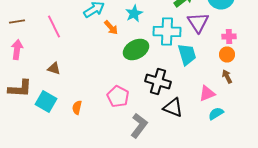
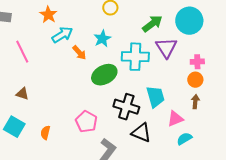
cyan trapezoid: (187, 54) -> (155, 97), moved
brown arrow: (227, 76) -> (195, 102), turned 32

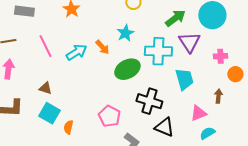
cyan arrow: (62, 35) -> (76, 52), moved
orange circle: (195, 80) -> (235, 74), moved
cyan trapezoid: (155, 97) -> (184, 79), moved
cyan square: (14, 127) -> (49, 113), moved

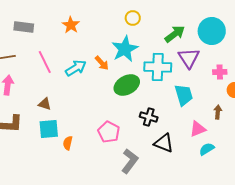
cyan star: (125, 33) -> (125, 49), size x1.5
black cross: (149, 101) -> (149, 117), size x0.7
cyan square: (49, 113) -> (49, 129), turned -35

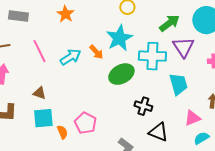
pink pentagon: (109, 132) -> (85, 123), moved
orange semicircle: (68, 143) -> (62, 132), turned 144

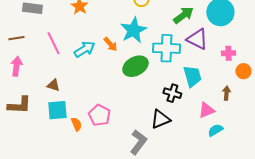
purple triangle: (183, 47) -> (197, 39), turned -30
black cross: (143, 106) -> (172, 93), moved
black triangle: (158, 132) -> (160, 119), moved, turned -45

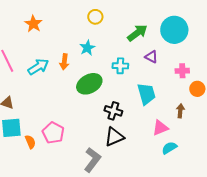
cyan star: (133, 30) -> (87, 48), size x0.6
purple triangle: (197, 39) -> (151, 57), size x0.6
orange arrow: (110, 44) -> (64, 62), turned 49
cyan cross: (166, 48) -> (120, 66), size x0.6
black cross: (172, 93) -> (113, 111), moved

